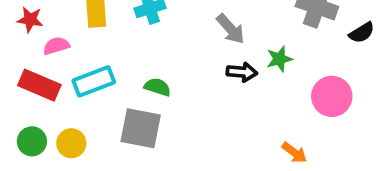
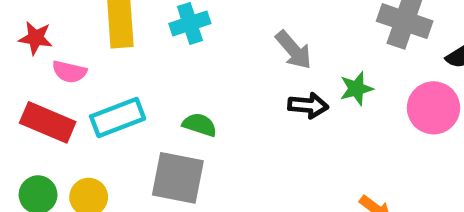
pink semicircle: (56, 46) -> (69, 72), turned -150
pink circle: (332, 96) -> (434, 108), moved

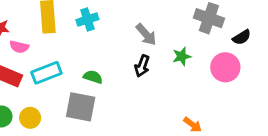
black arrow: (308, 105) -> (142, 66), moved, turned 105

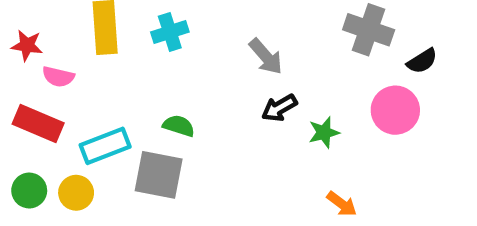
green star: (182, 56) -> (324, 132), moved
black arrow: (142, 66) -> (279, 108), moved, turned 40
cyan rectangle: (46, 73) -> (105, 146), moved

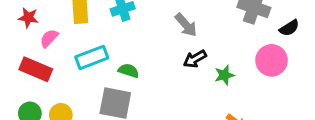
pink semicircle: (58, 77) -> (49, 38), turned 120
cyan rectangle: (105, 146) -> (92, 57), moved

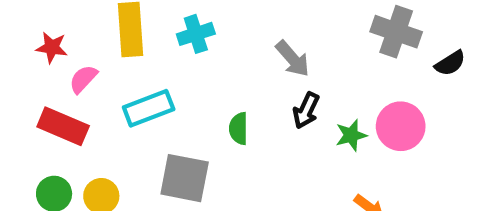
black arrow: (195, 59) -> (306, 110), turned -35
pink circle: (272, 60) -> (401, 126), moved
green semicircle: (129, 71) -> (239, 129), moved, turned -108

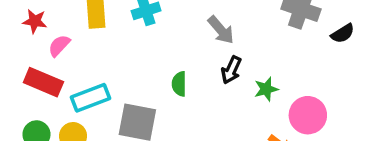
cyan rectangle: (149, 108) -> (90, 98), moved
pink circle: (401, 126) -> (308, 115), moved

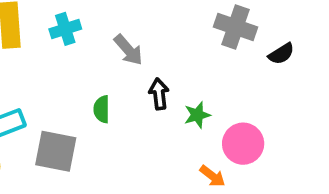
gray arrow: (221, 30) -> (128, 50), moved
black arrow: (231, 70) -> (159, 94), turned 148

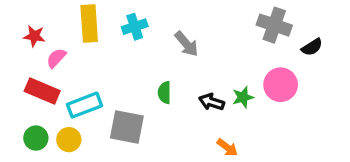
black arrow: (159, 94) -> (212, 102), moved, turned -65
pink circle: (243, 144) -> (281, 85), moved
orange arrow: (213, 176) -> (227, 147), moved

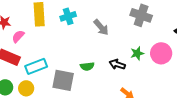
gray cross: (274, 25) -> (141, 15), moved
green semicircle: (165, 93) -> (87, 66), moved, turned -96
green star: (243, 97) -> (137, 53), moved

